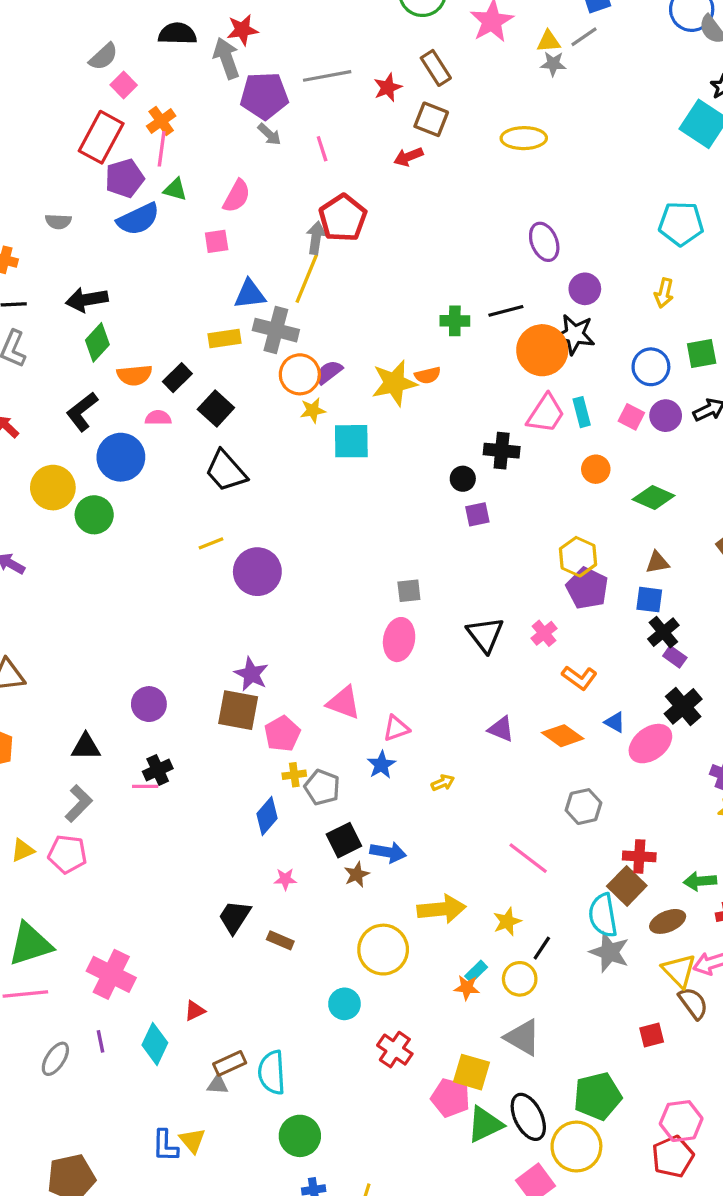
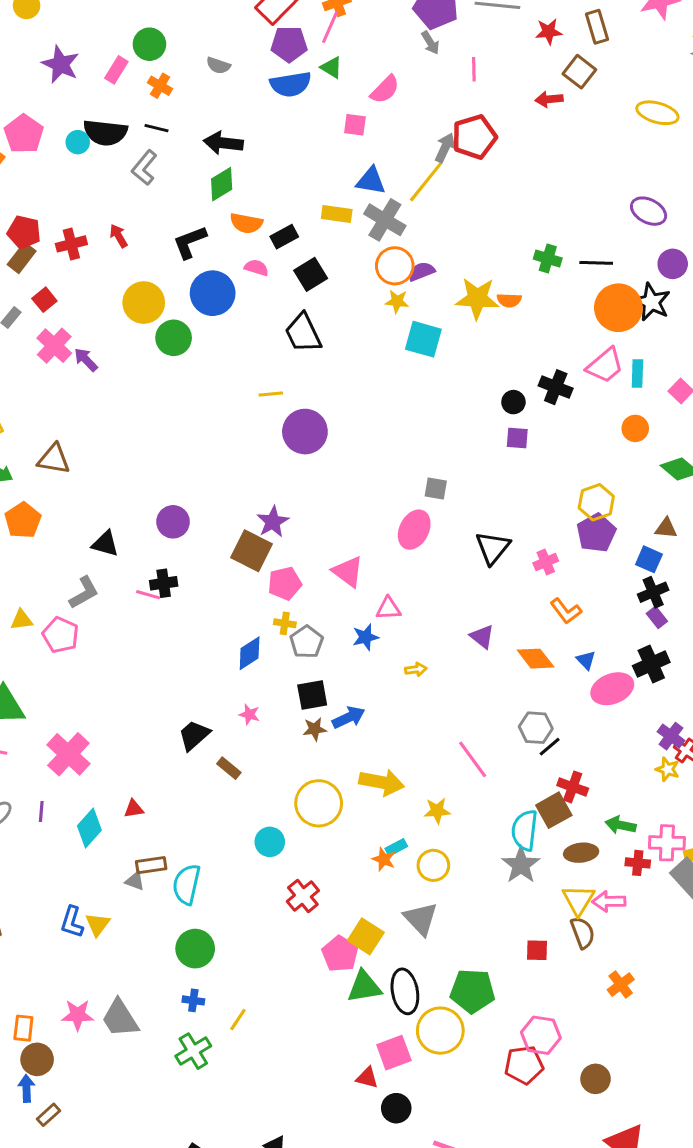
purple ellipse: (544, 242) -> (649, 211), turned -56
blue arrow: (388, 852) -> (349, 717), turned -52
black line: (542, 948) -> (550, 747), moved

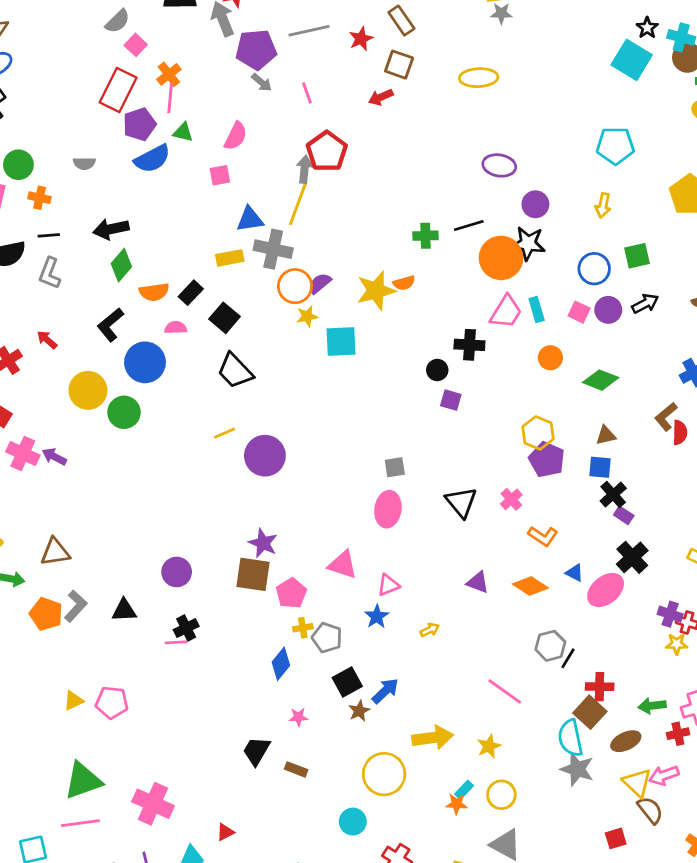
purple square: (517, 438) -> (451, 400), turned 30
gray L-shape: (84, 593) -> (76, 606), moved

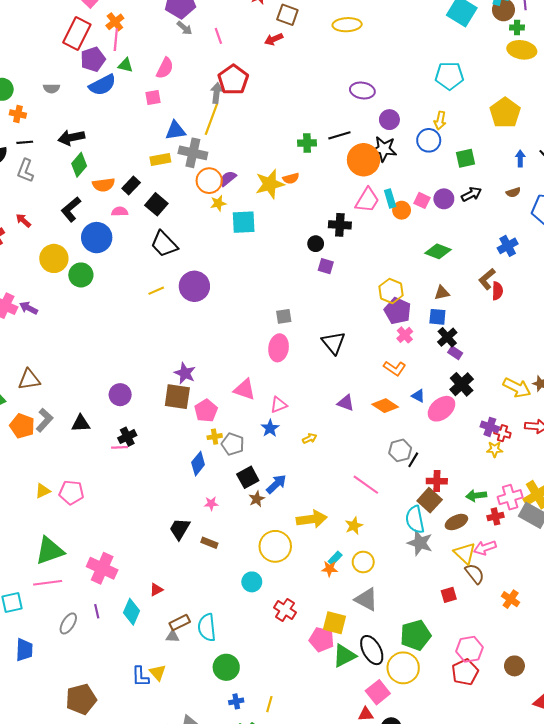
blue circle: (594, 269) -> (429, 140), moved
orange circle: (550, 358) -> (402, 210), moved
purple circle: (265, 456) -> (194, 286), moved
pink cross: (511, 499) -> (405, 335), moved

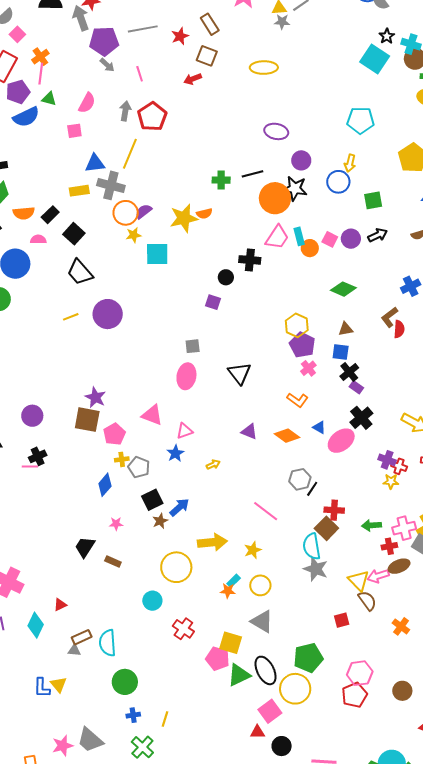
gray arrow: (216, 93) -> (125, 111), moved
purple square: (326, 266) -> (213, 302), moved
brown ellipse: (456, 522) -> (399, 566), moved

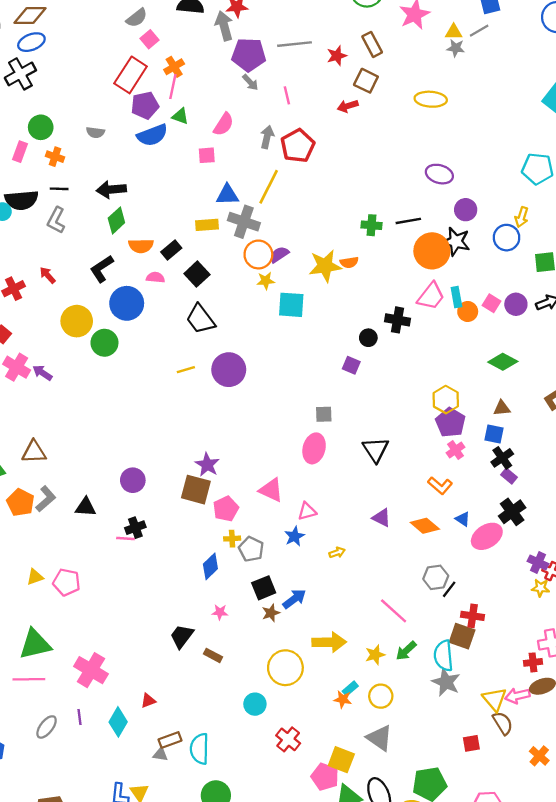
green arrow: (371, 525) -> (406, 651), moved, turned -42
brown square: (326, 528) -> (462, 636), turned -30

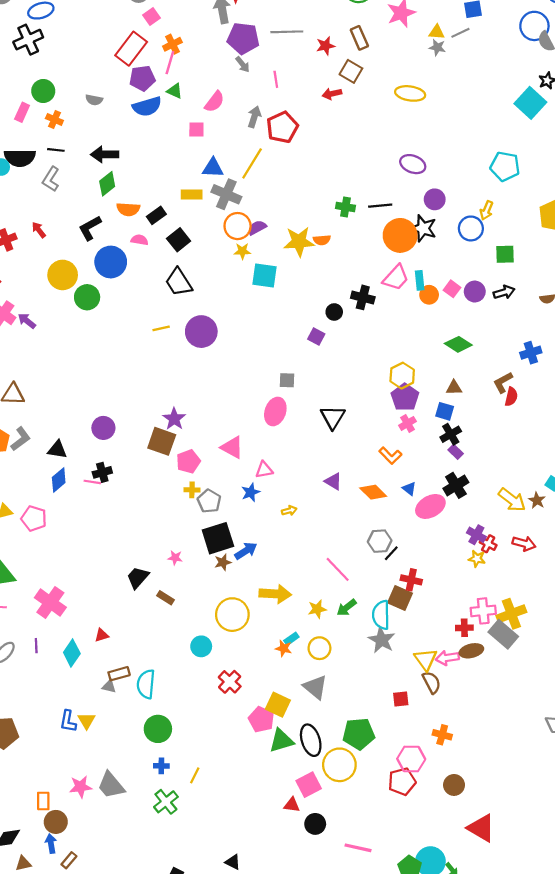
blue diamond: (210, 566) -> (59, 480), moved
black square: (264, 588) -> (218, 538), size x1.4
orange cross: (539, 756) -> (442, 735), moved, turned -30

